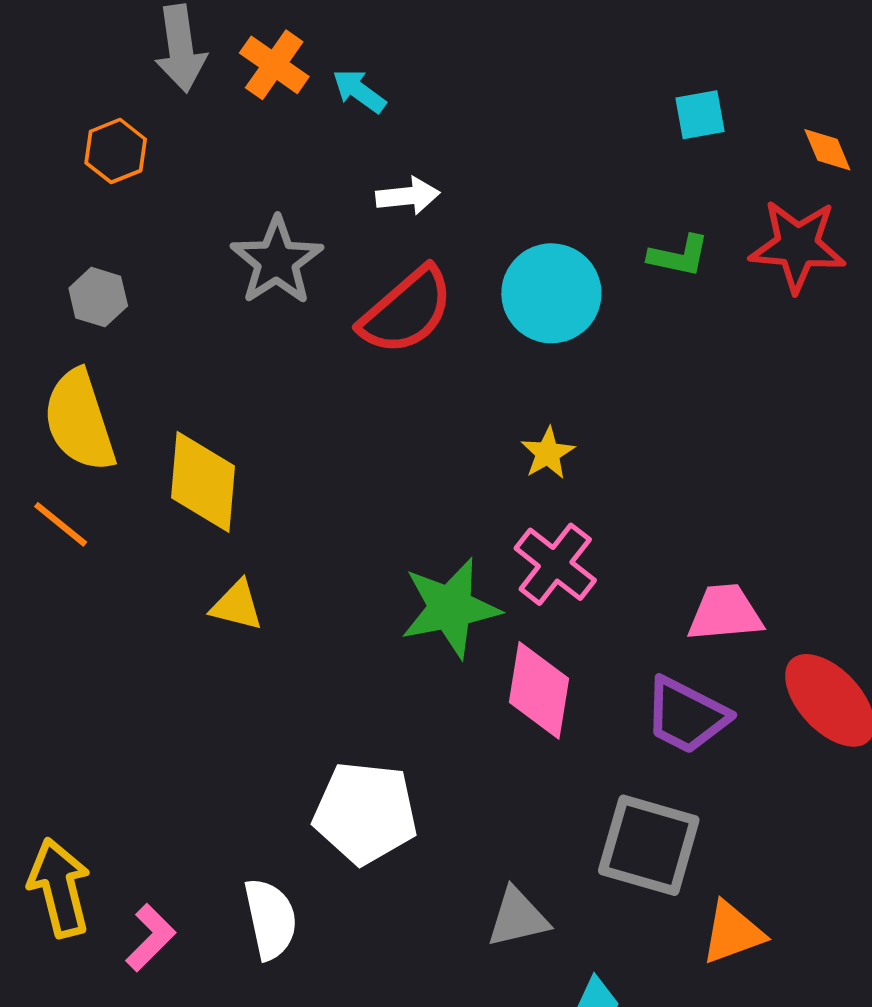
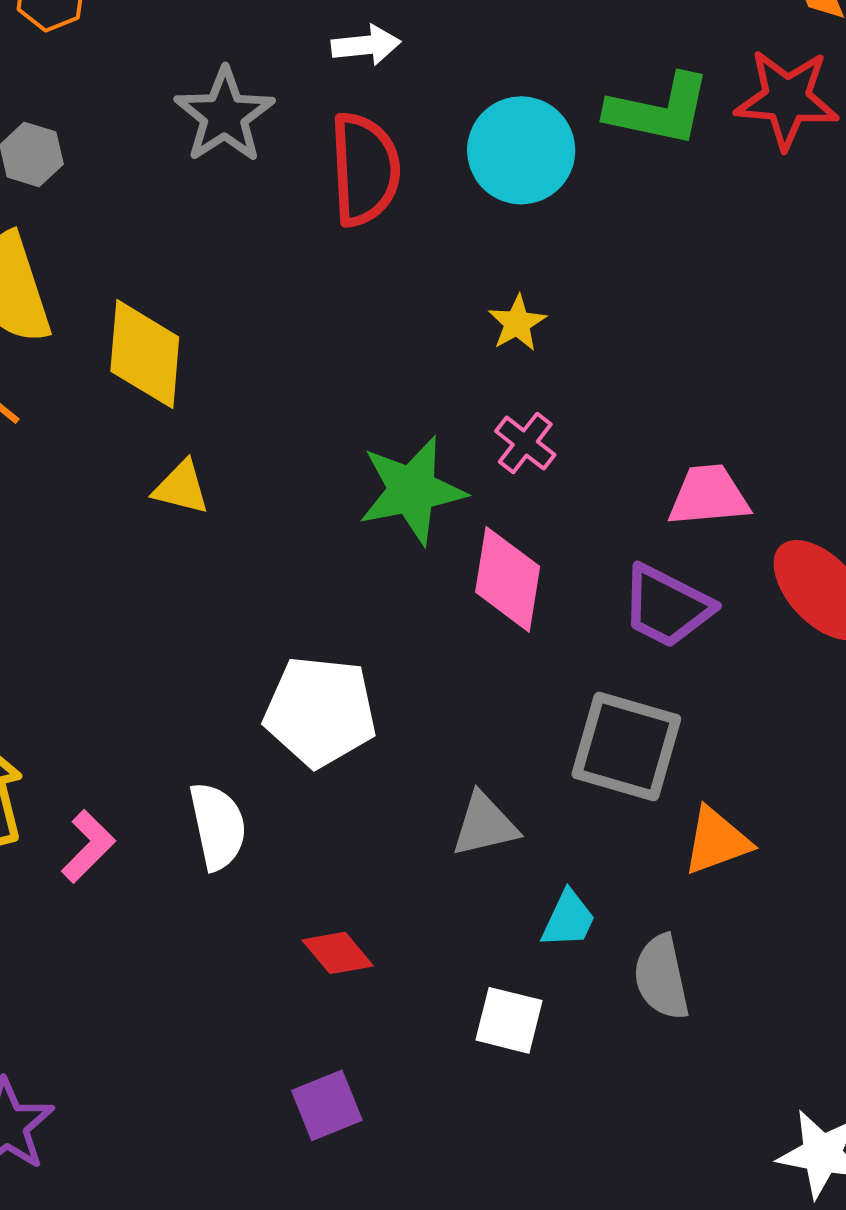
green L-shape: (679, 256) -> (659, 110), size x1.6
red semicircle: (407, 311) -> (365, 169), turned -52
pink cross: (555, 564) -> (525, 443), size x0.7

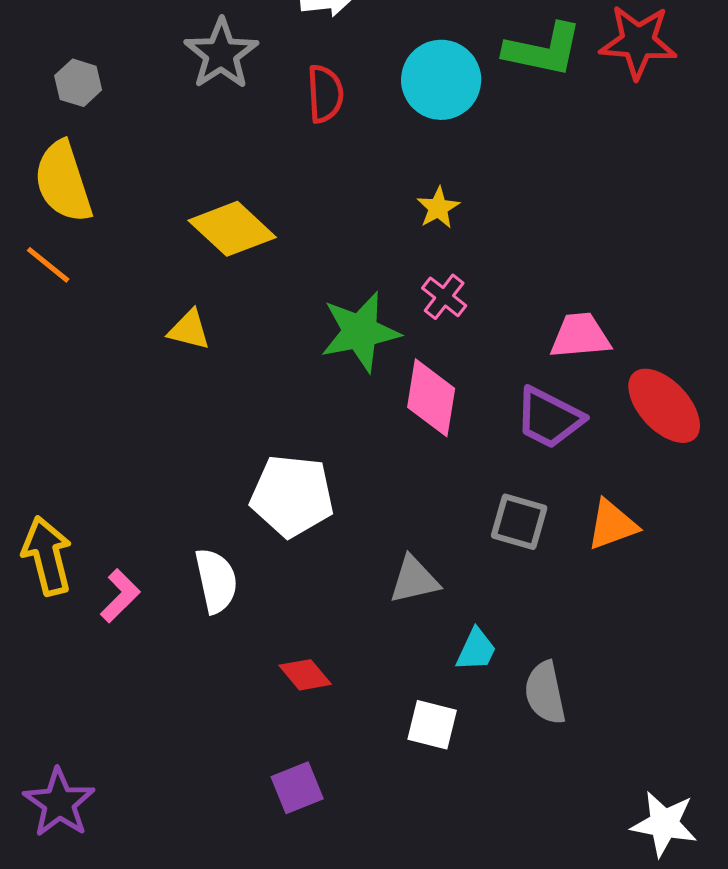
red semicircle: (365, 169) -> (325, 94), size x0.7
yellow diamond: (145, 354) -> (232, 229), moved, turned -52
gray square: (626, 747) -> (519, 522), size x0.7
orange triangle: (717, 841) -> (612, 525), moved

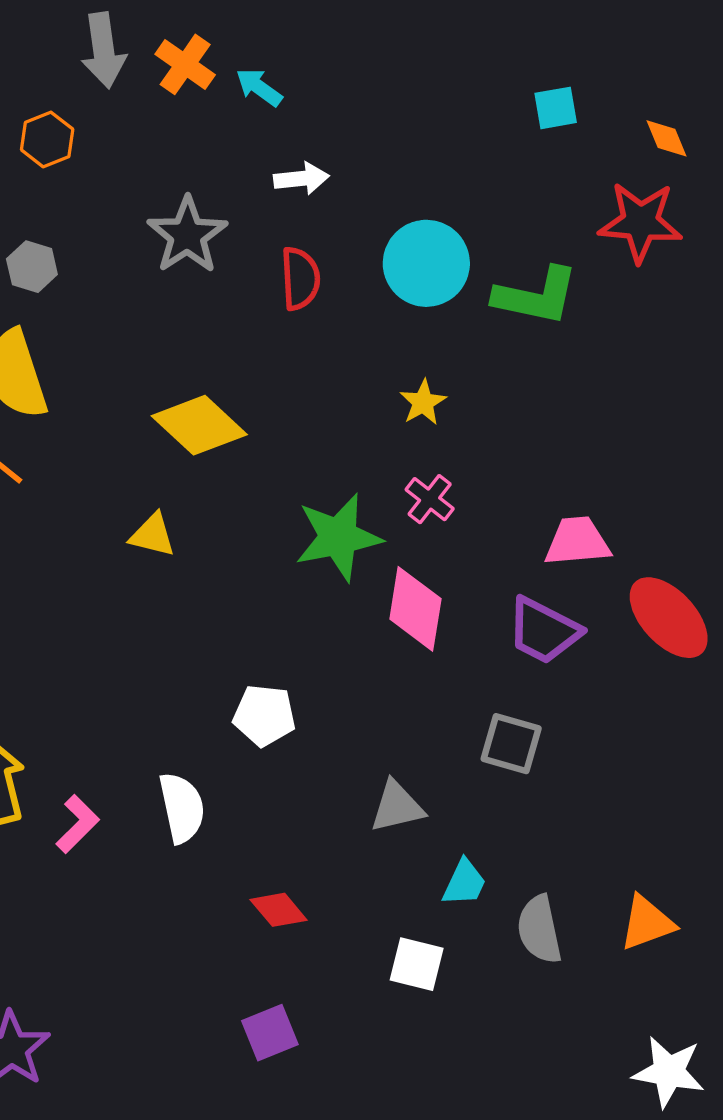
green L-shape: (543, 50) -> (536, 296), moved
white pentagon: (292, 496) -> (264, 715), size x0.7
orange triangle: (612, 525) -> (647, 923), moved

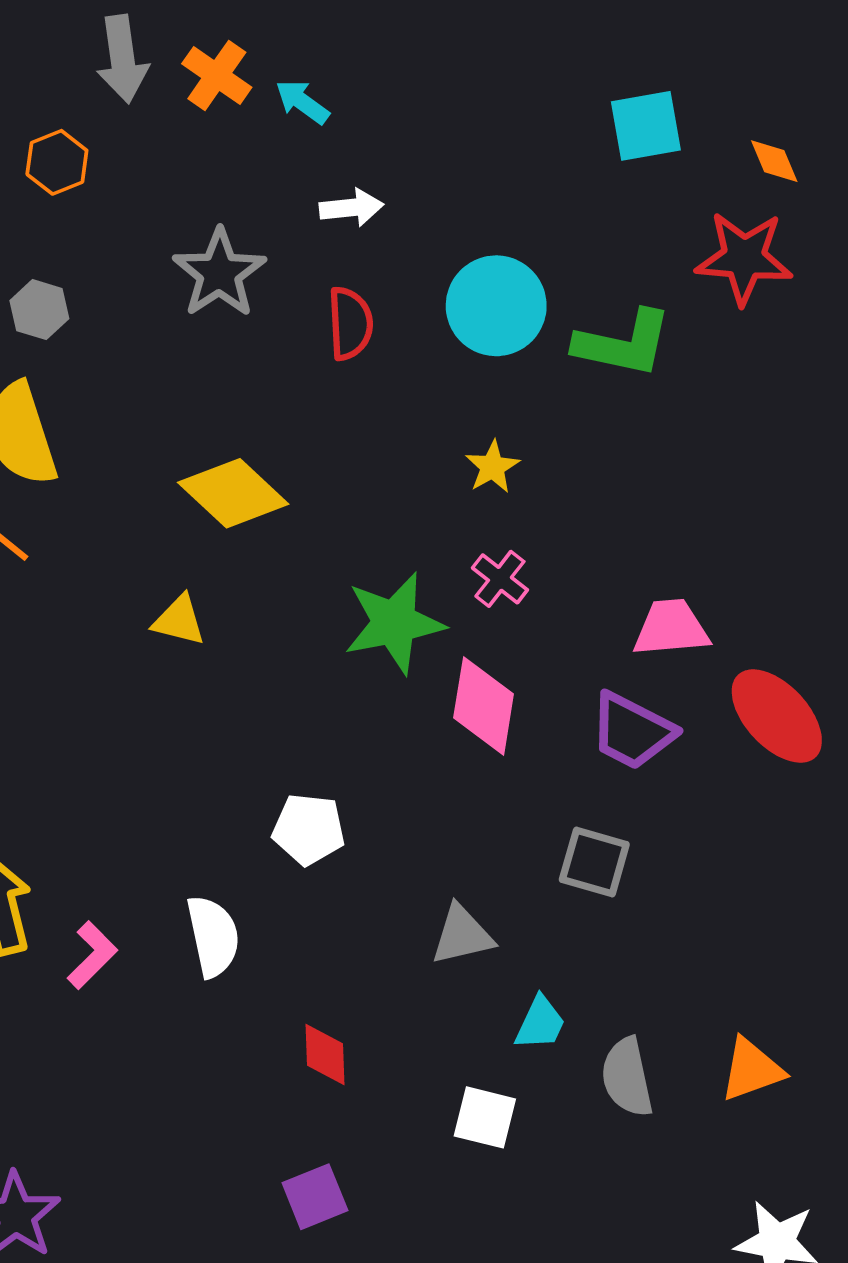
cyan square: (556, 108) -> (646, 126), size x1.4
red diamond: (279, 910) -> (325, 1055), turned 38

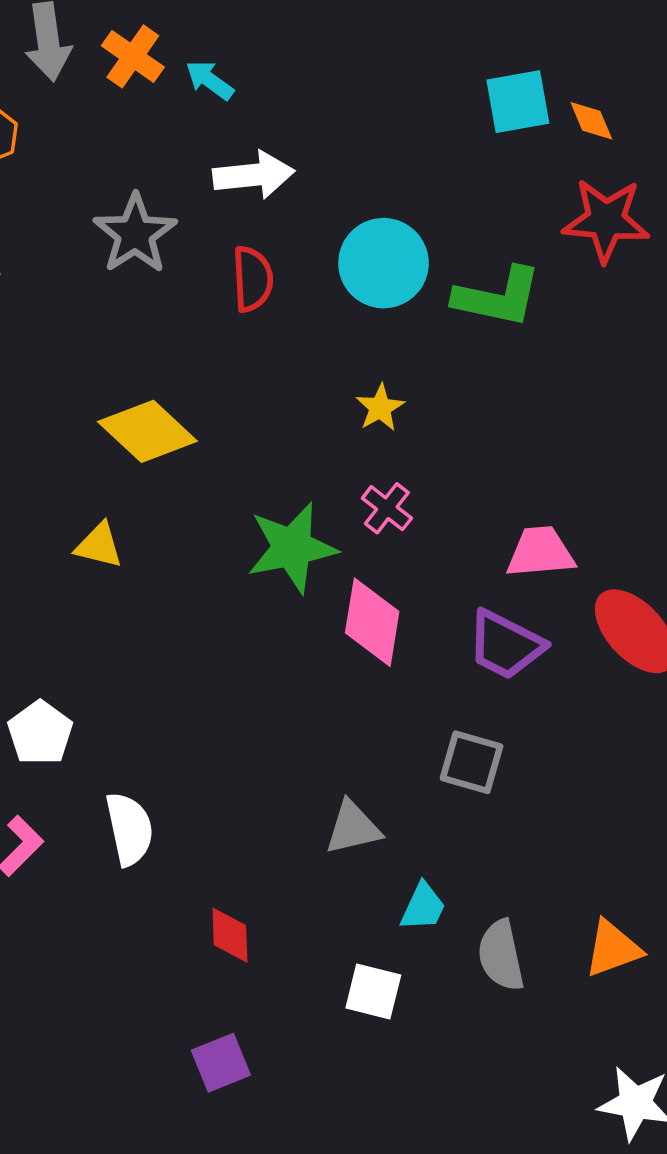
orange diamond: (774, 161) -> (591, 121), moved
white arrow: (351, 208) -> (254, 175), size x1.4
white pentagon: (309, 829) -> (40, 733), moved, turned 30

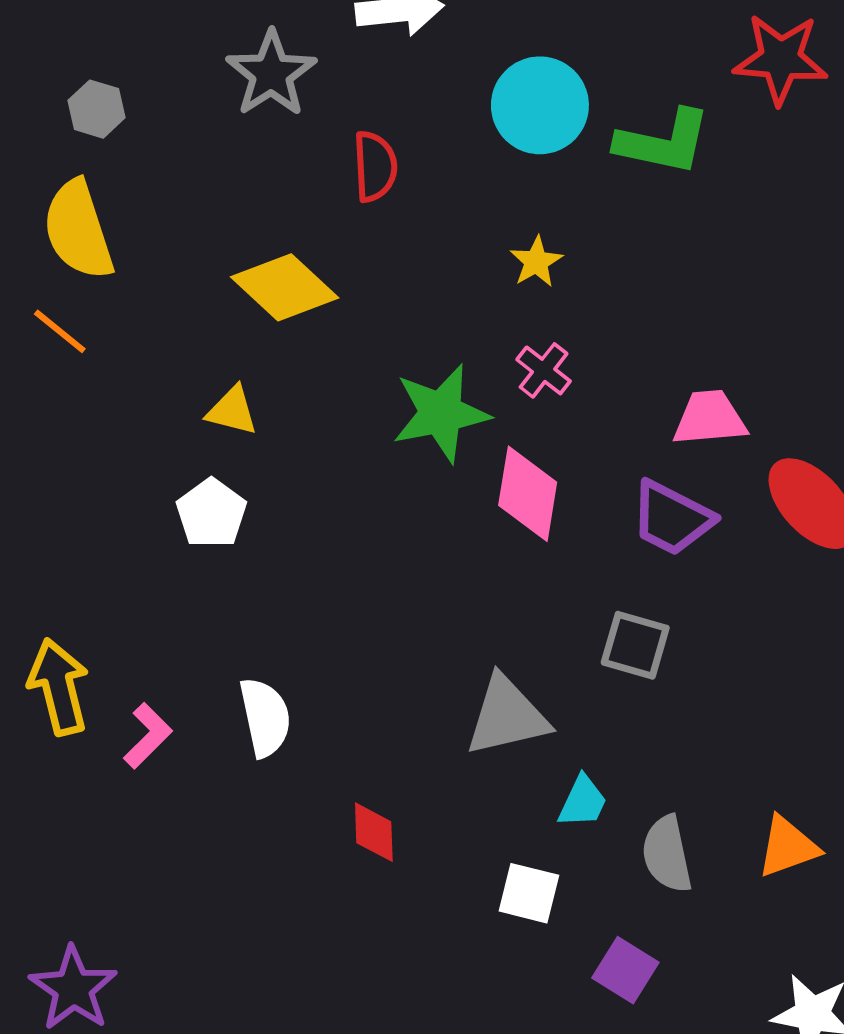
red semicircle: (253, 279) -> (375, 166), moved
white pentagon: (40, 733) -> (211, 513), moved
gray triangle: (353, 828) -> (507, 716), size x1.4
purple square: (221, 1063) -> (625, 970), moved, turned -36

